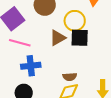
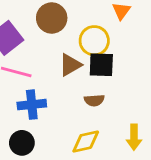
brown semicircle: (70, 77) -> (94, 100), moved

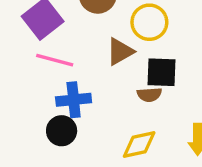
black square: (101, 65) -> (161, 72), moved
black circle: (22, 143) -> (62, 131), moved

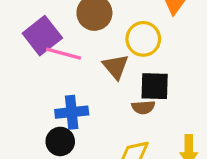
brown triangle: (120, 52) -> (116, 67), turned -40
pink line: (55, 60) -> (63, 54), moved

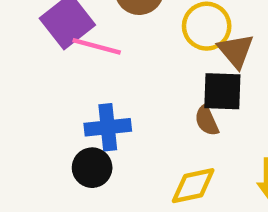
brown triangle: (116, 67) -> (236, 51), moved
brown semicircle: (143, 107) -> (207, 120), turned 70

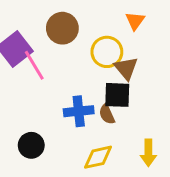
pink line: (97, 46) -> (34, 65), turned 44
blue cross: (108, 127) -> (79, 111), moved

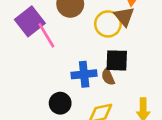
brown triangle: (126, 68) -> (124, 16), moved
black circle: (31, 145) -> (60, 103), moved

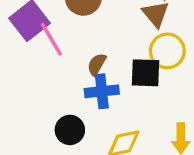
yellow circle: (108, 24) -> (167, 51), moved
brown semicircle: (108, 77) -> (97, 64), moved, turned 54

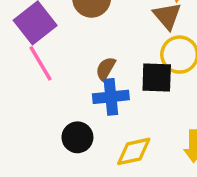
pink line: (51, 39) -> (40, 63), moved

